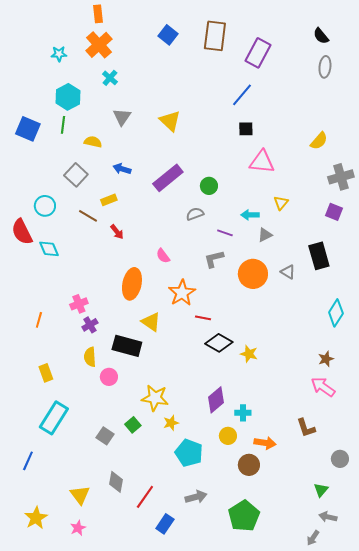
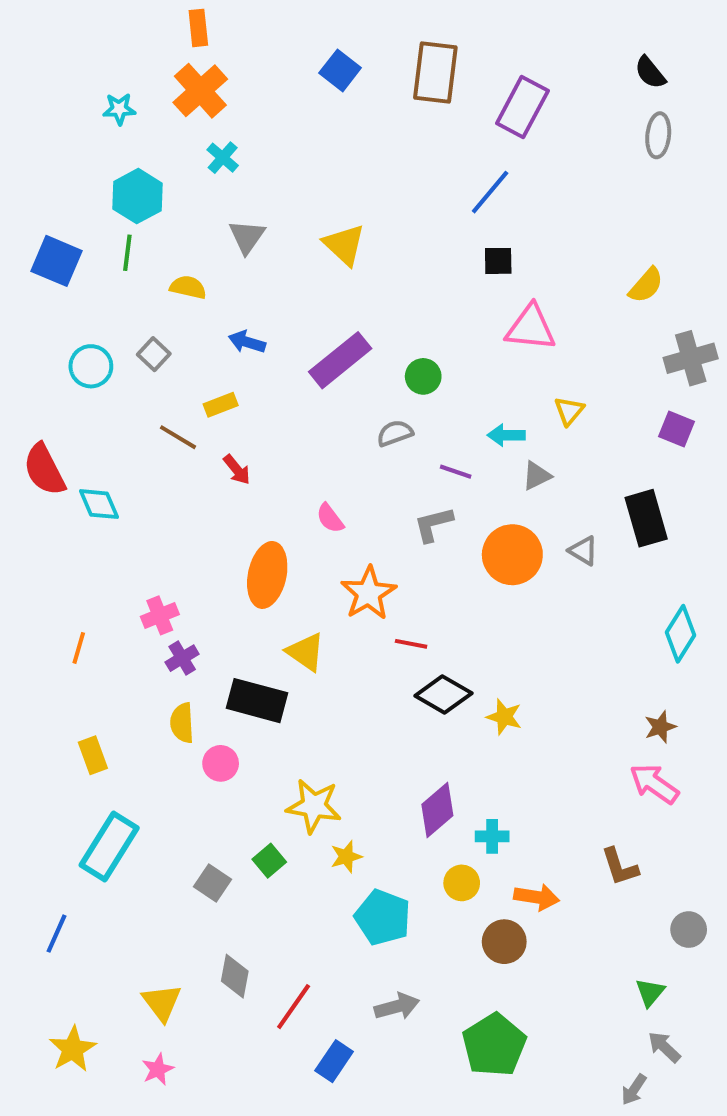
gray square: (76, 175) -> (154, 354), size x0.7
cyan circle: (45, 206) -> (91, 366), moved
gray arrow: (328, 517) -> (664, 1047), turned 30

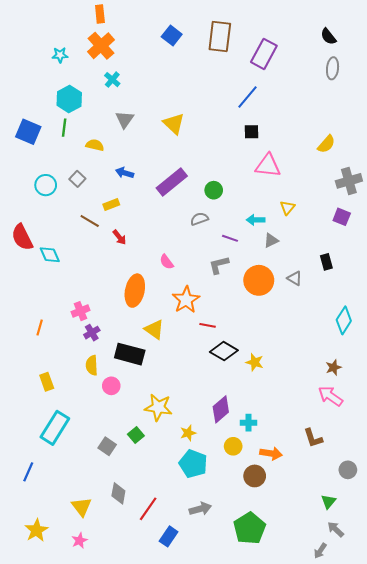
black rectangle: (646, 518) -> (326, 262), size x0.6
yellow star: (346, 857) -> (188, 433), moved

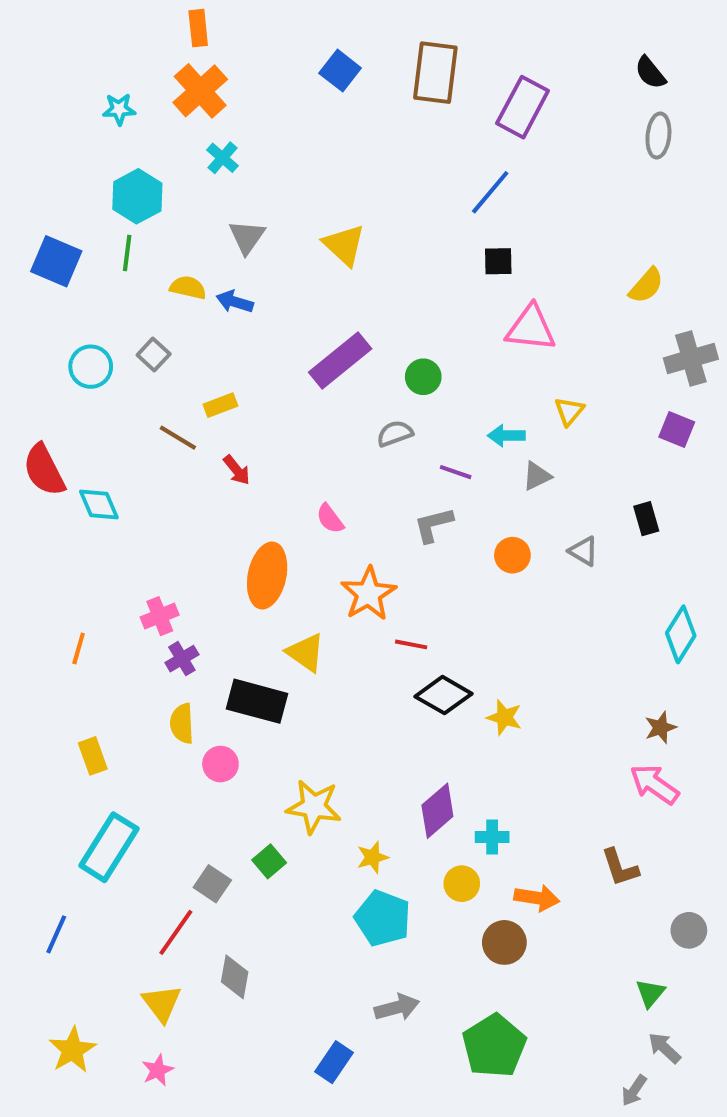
blue arrow: (125, 173) -> (235, 302), moved
orange circle: (259, 280) -> (512, 555), size x0.6
red line: (148, 509) -> (176, 932), moved

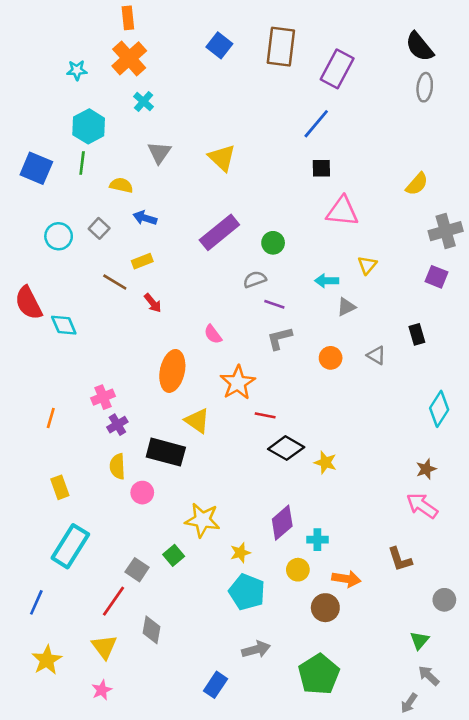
black semicircle: (650, 73) -> (419, 47), size x1.4
blue arrow: (235, 302) -> (145, 218), moved
purple line: (456, 472) -> (274, 304), moved
yellow star: (72, 1050) -> (47, 660), moved

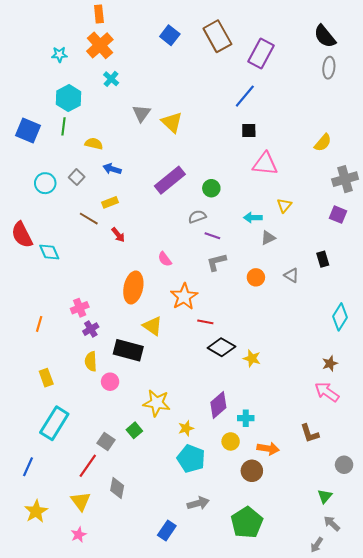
brown rectangle: (281, 47) -> (217, 36), turned -36
gray triangle: (159, 153) -> (141, 113), moved

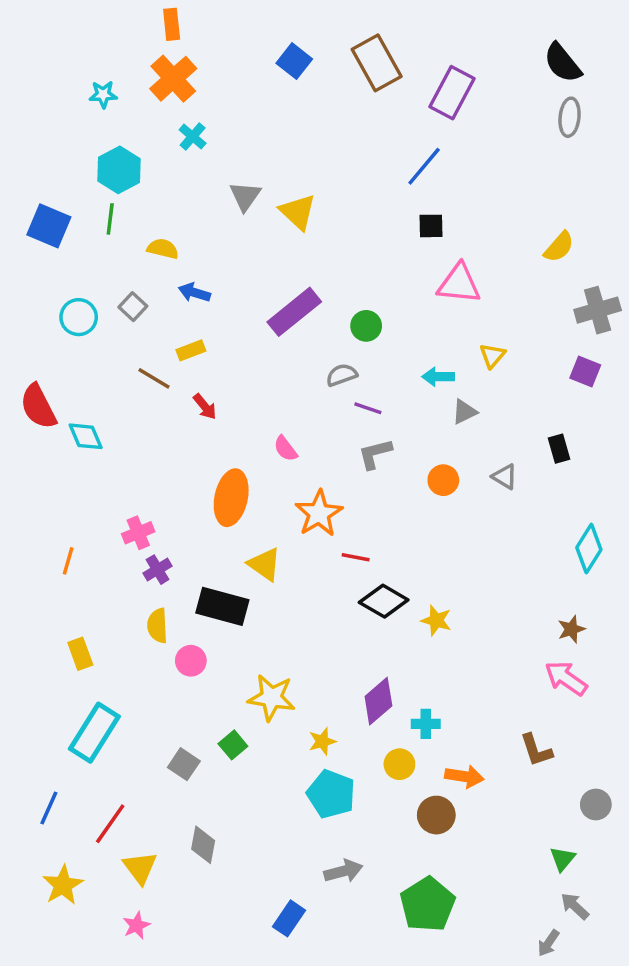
red line: (88, 466) -> (110, 824), moved

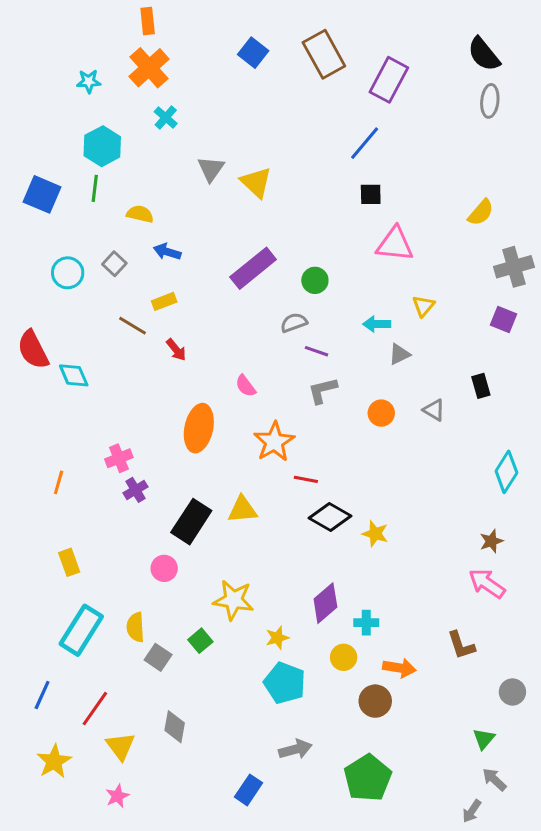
yellow triangle: (264, 564) -> (243, 510), moved, turned -40
black rectangle: (222, 606) -> (191, 522), turned -72
yellow semicircle: (158, 626) -> (135, 627), moved

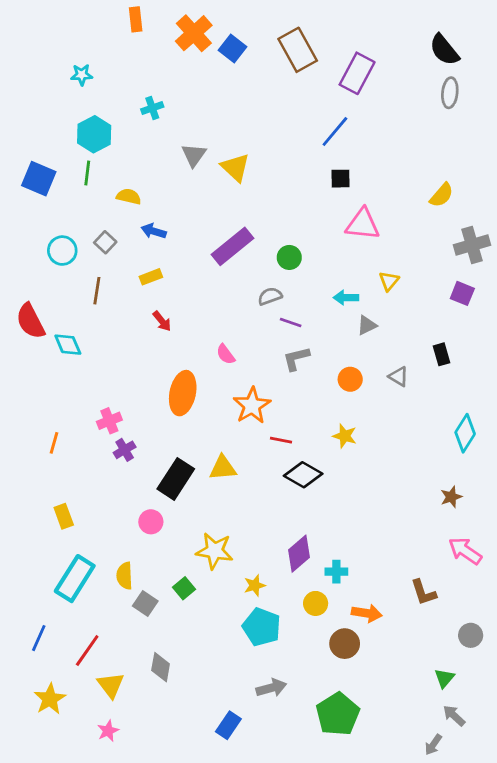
orange cross: (149, 68) -> (194, 33), moved
cyan cross: (166, 118) -> (152, 108), turned 30
brown line: (132, 326) -> (97, 291), moved, turned 68
yellow star: (375, 534) -> (345, 436), moved
pink arrow: (487, 583) -> (465, 551), moved

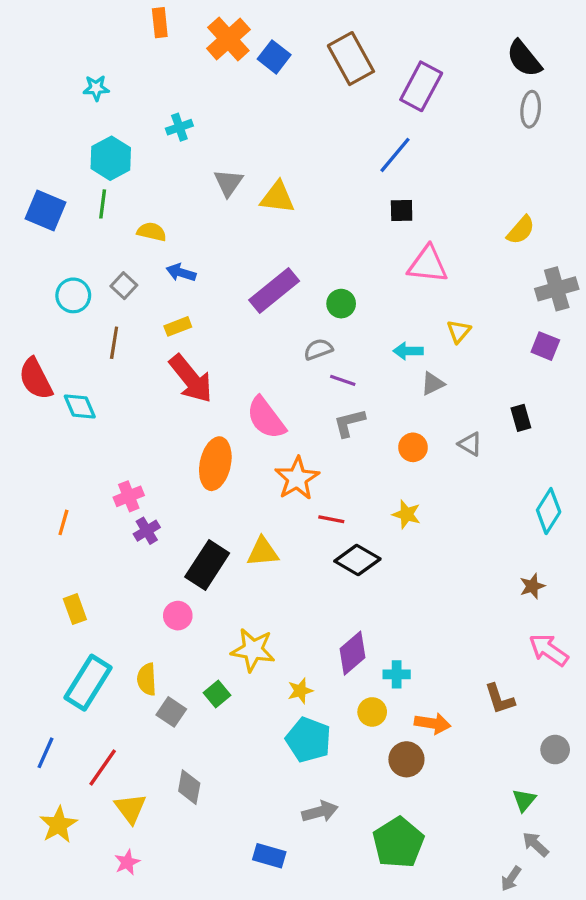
yellow triangle: (235, 167) -> (277, 197), turned -36
red arrow: (162, 321) -> (191, 379), size x2.0
pink semicircle: (226, 354) -> (266, 418), size x1.8
blue rectangle: (228, 725) -> (269, 856), turned 72

